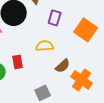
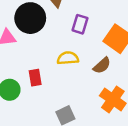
brown semicircle: (63, 66) -> (102, 65), moved

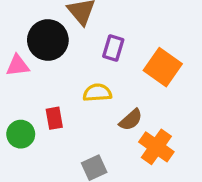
brown semicircle: (102, 65) -> (131, 120), moved

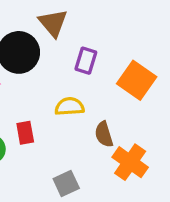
brown semicircle: (131, 120) -> (104, 134), turned 115

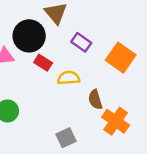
purple rectangle: (86, 61) -> (81, 42), turned -72
red rectangle: (25, 133) -> (43, 63), moved, turned -48

